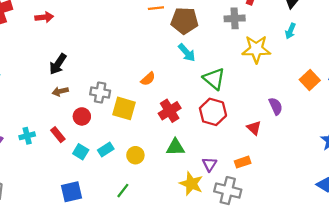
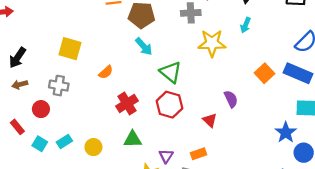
yellow square: (124, 108) -> (70, 49), moved

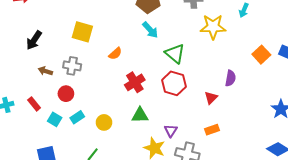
brown arrow: (20, 84) -> (45, 71), moved, turned 32
purple semicircle: (231, 99) -> (230, 78), turned 35
red circle: (41, 109) -> (66, 94), moved
red triangle: (210, 120) -> (211, 98), turned 32
orange rectangle: (199, 154) -> (212, 130), moved

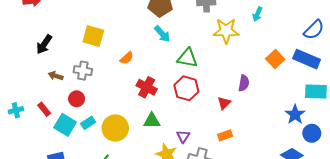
green triangle: (175, 54) -> (187, 58), turned -30
red cross: (135, 82) -> (147, 87), turned -30
cyan square: (55, 119) -> (65, 125), size x1.5
yellow circle: (104, 122) -> (115, 128), size x1.6

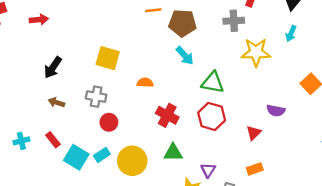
orange semicircle: (127, 58) -> (145, 83), turned -136
brown arrow: (56, 76) -> (56, 102), moved
purple semicircle: (244, 83) -> (276, 111), turned 91
red circle: (77, 99) -> (109, 122), moved

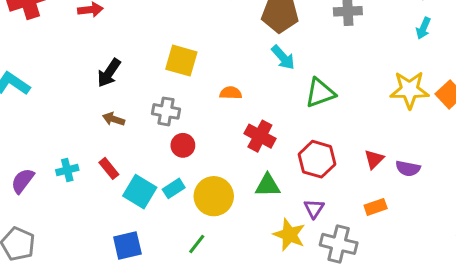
yellow star: (256, 52) -> (409, 90), moved
green triangle: (213, 83) -> (320, 93), turned -30
purple semicircle: (276, 111) -> (408, 168), moved
red hexagon: (212, 116) -> (317, 159), moved

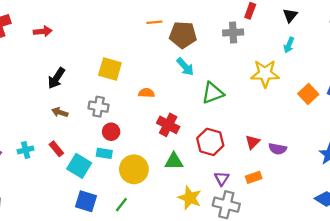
yellow star: (409, 90) -> (265, 74), moved
cyan rectangle: (174, 188) -> (104, 153), moved, turned 42
purple triangle: (314, 209) -> (222, 178), moved
blue square: (127, 246) -> (86, 201), moved, turned 30

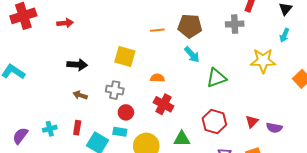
orange line: (154, 22) -> (157, 30), moved
black arrow: (56, 78) -> (77, 65), turned -120
red cross: (168, 125) -> (164, 104), moved
red rectangle: (56, 149) -> (77, 128), turned 48

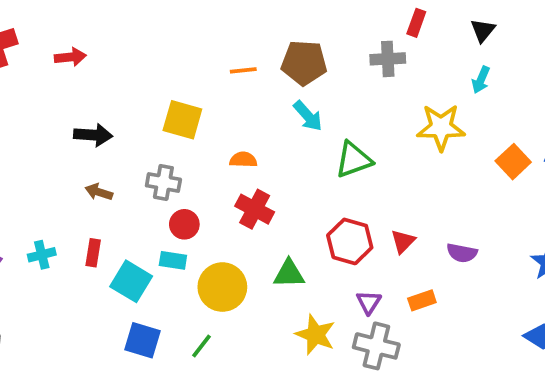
red triangle: (252, 122) -> (403, 241), moved

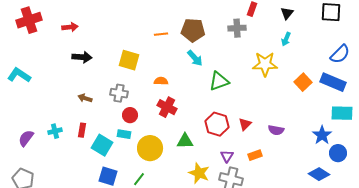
black arrow: (93, 135) -> (82, 57), moved

